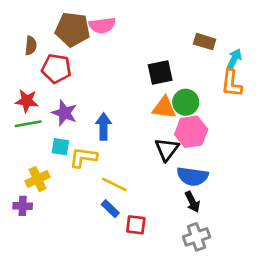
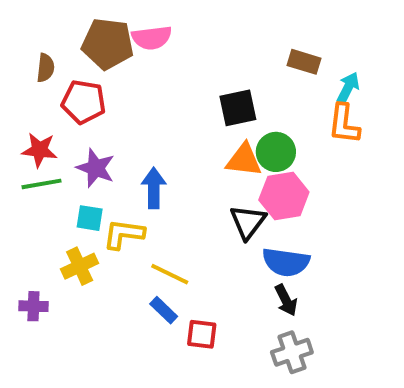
yellow cross: (37, 179) -> (80, 266), moved

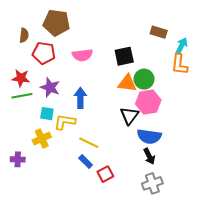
pink semicircle: (152, 38) -> (82, 55), moved
red square: (202, 334) -> (105, 174), turned -35

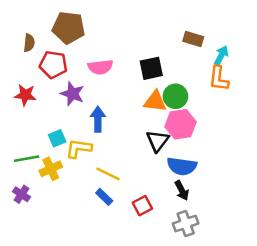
purple star: (50, 87) -> (72, 94), moved
green line: (22, 96) -> (27, 159), moved
cyan square: (47, 114) -> (57, 138), turned -32
purple cross: (18, 159) -> (21, 194), turned 32
red square: (105, 174) -> (142, 206), moved

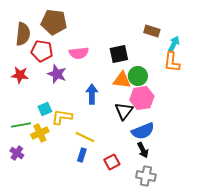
brown semicircle: (29, 43) -> (23, 34), size x1.6
blue arrow: (98, 119) -> (92, 94), moved
blue semicircle: (182, 166) -> (143, 131), turned -30
blue rectangle: (104, 197) -> (82, 155), turned 64
gray cross: (186, 224) -> (146, 176), turned 30

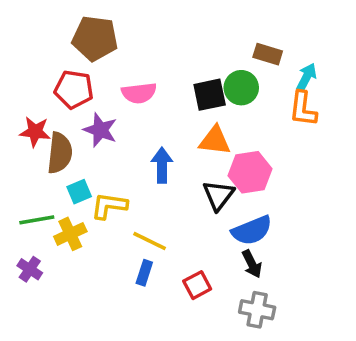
brown semicircle: (23, 34) -> (60, 153), moved
green circle: (138, 76) -> (241, 88), moved

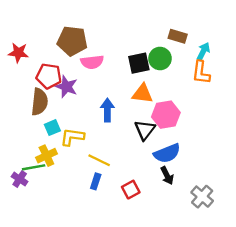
brown pentagon: (95, 38) -> (72, 41), moved
red pentagon: (74, 89) -> (49, 76), moved
red star: (35, 132) -> (18, 53), moved
green line: (37, 220) -> (34, 167), moved
gray cross: (257, 310) -> (202, 197), moved, turned 30

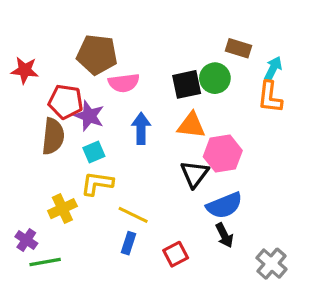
blue arrow: (107, 110) -> (141, 128), moved
cyan square: (52, 128) -> (94, 152), moved
green line: (34, 167) -> (45, 262), moved

